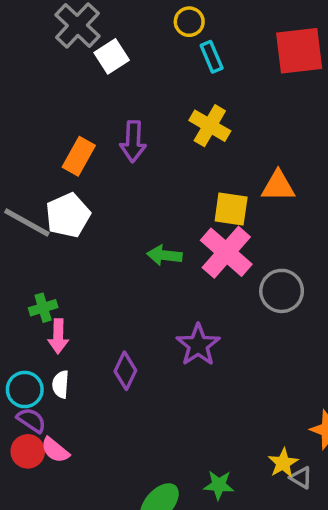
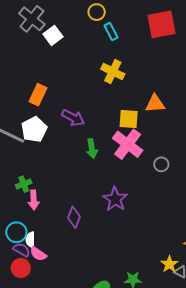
purple arrow: (133, 141) -> (73, 118), moved, turned -60
green arrow: (164, 255) -> (92, 149), turned -102
gray circle: (282, 291) -> (161, 164), size x0.6
white semicircle: (61, 384) -> (30, 240), moved
pink semicircle: (55, 450) -> (38, 254), moved

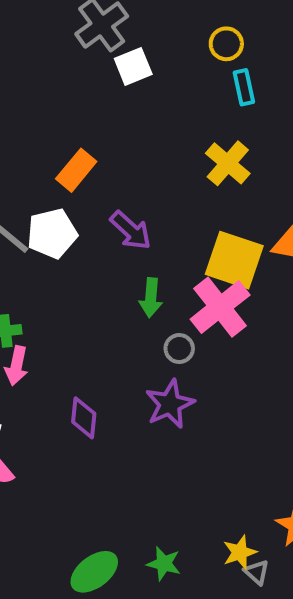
yellow square: (129, 119) -> (234, 260), size x1.4
gray circle: (161, 164) -> (179, 349), moved
purple diamond: (74, 217) -> (84, 418), turned -30

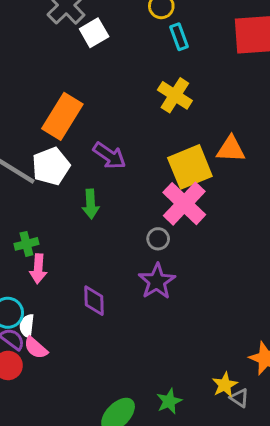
orange rectangle: (76, 170) -> (62, 116), size x1.4
yellow square: (234, 260) -> (190, 167), turned -33
green arrow: (151, 298) -> (91, 204), moved
green star: (164, 564) -> (169, 401), turned -30

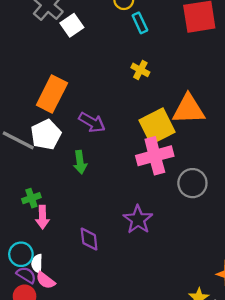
yellow cross: (175, 95) -> (140, 70), size x0.7
orange triangle: (231, 149) -> (188, 109), size x1.4
pink cross: (184, 204) -> (155, 156), turned 36
gray circle: (158, 239) -> (192, 183), moved, size x1.6

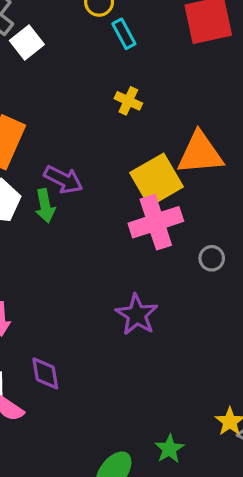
green arrow: (80, 162) -> (45, 206), moved
gray circle: (192, 183) -> (212, 258), size x0.6
purple diamond: (89, 239) -> (45, 373), moved

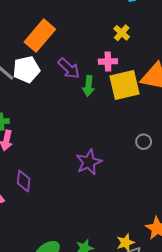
green arrow: (45, 206) -> (88, 86), moved
pink cross: (156, 222) -> (108, 61), moved, size x0.6

